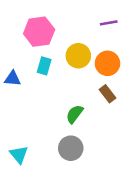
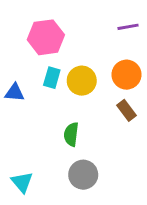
yellow circle: (78, 56) -> (82, 81), moved
green semicircle: (75, 114) -> (71, 134), moved, turned -30

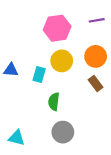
pink hexagon: (46, 37) -> (57, 28), moved
cyan rectangle: (52, 78) -> (39, 74), moved
cyan triangle: (22, 182) -> (17, 138), turned -36

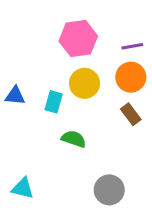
purple line: (97, 20) -> (132, 46), moved
green semicircle: (54, 102) -> (74, 139), turned 102
gray circle: (63, 132) -> (109, 190), moved

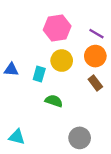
purple line: (132, 46) -> (96, 34), turned 40

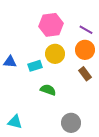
cyan rectangle: (39, 74) -> (35, 66), turned 56

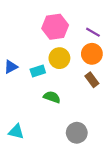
blue triangle: (10, 62) -> (11, 67), turned -32

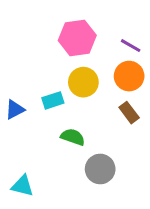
blue triangle: (11, 67) -> (15, 110), moved
gray circle: (77, 133) -> (100, 169), moved

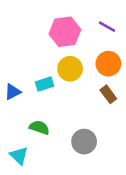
purple line: (131, 46) -> (107, 27), moved
green semicircle: (73, 137) -> (39, 127), moved
cyan triangle: (22, 186) -> (19, 156), turned 30

